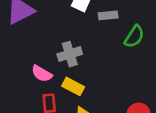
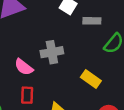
yellow rectangle: (73, 86) -> (91, 79), moved

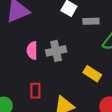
pink semicircle: (24, 67) -> (32, 51), moved, turned 54

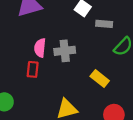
red rectangle: (35, 91) -> (33, 69), moved

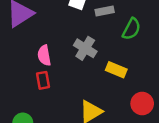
gray cross: (65, 51) -> (85, 48), moved, turned -36

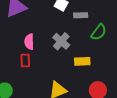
yellow rectangle: (116, 70) -> (82, 61), turned -35

